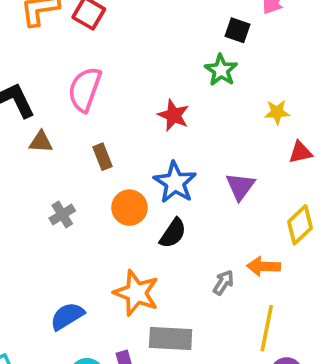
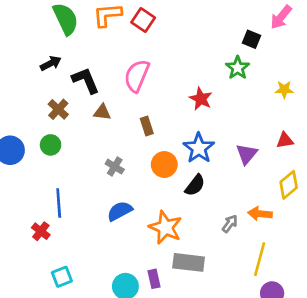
yellow star: (277, 112) -> (284, 90), moved
red triangle: (300, 152) -> (285, 140), moved
gray cross: (62, 215) -> (115, 167), turned -30
blue semicircle: (67, 316) -> (120, 211), moved

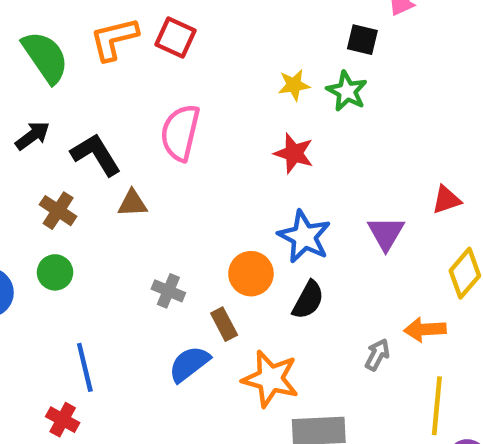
yellow star: (284, 90) -> (294, 85), moved
brown rectangle: (147, 126) -> (224, 324), moved

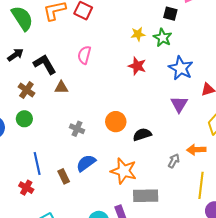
pink semicircle: (180, 133) -> (84, 55), size x0.7
blue star: (304, 237) -> (181, 68), moved
black semicircle: (308, 300) -> (142, 135), turned -138
brown rectangle: (224, 324) -> (64, 176), moved

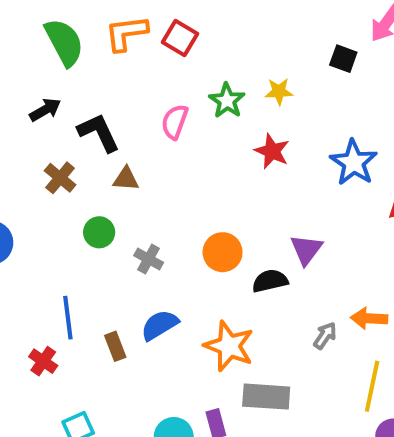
green star: (163, 38) -> (227, 101), moved
purple triangle: (179, 104) -> (306, 250), moved
green circle: (24, 119) -> (99, 232), moved

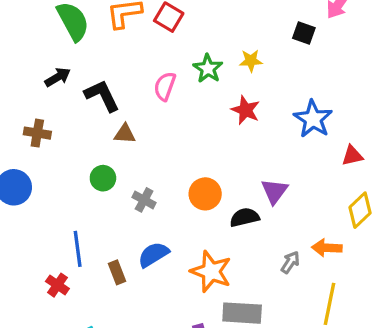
brown cross: (60, 178) -> (37, 133), moved, turned -30

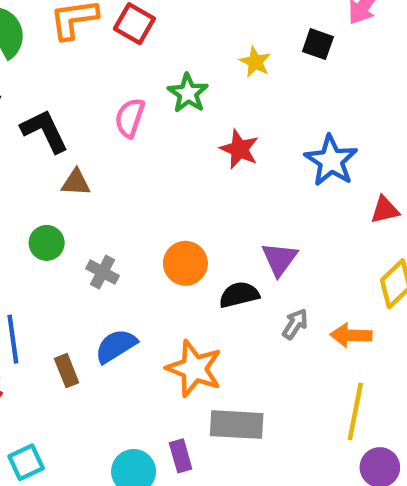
yellow star: (251, 61) -> (255, 62), moved, turned 30
gray arrow: (290, 262) -> (295, 324), moved

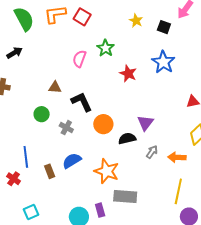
yellow star: (255, 62) -> (136, 21), moved
black L-shape: (45, 131) -> (82, 102), moved
blue star: (331, 161) -> (163, 62), moved

